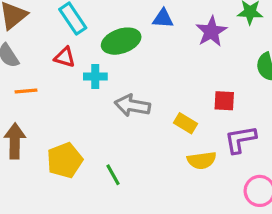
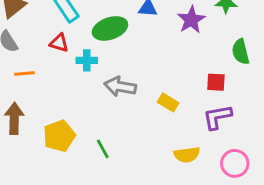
red square: (224, 101) -> (216, 82), moved
yellow semicircle: (202, 160) -> (187, 155), moved

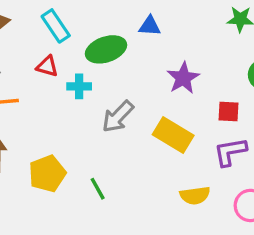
purple star: (191, 20) -> (183, 78), moved
gray arrow: (120, 87) -> (118, 117), turned -56
yellow rectangle: (168, 102) -> (173, 135), size x1.6

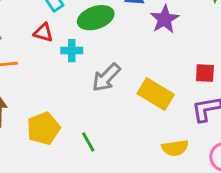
purple star: (183, 78) -> (165, 19), moved

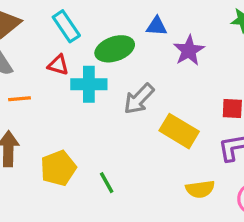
cyan cross: (72, 51) -> (89, 84), size x1.5
gray arrow: (106, 78) -> (139, 99), moved

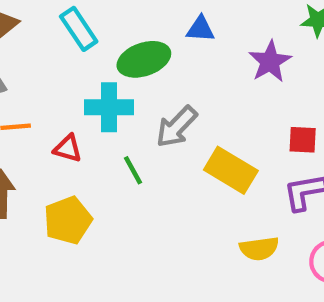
purple star: (189, 50) -> (270, 62), moved
red triangle: (58, 65) -> (68, 148), moved
green line: (107, 183) -> (133, 170), moved

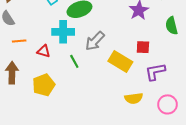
red square: (303, 140) -> (143, 47), moved

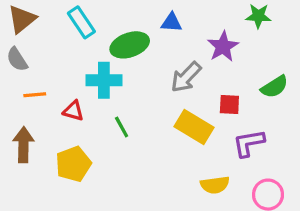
green semicircle: (172, 26) -> (274, 87), moved, turned -108
gray arrow: (95, 41) -> (186, 77), moved

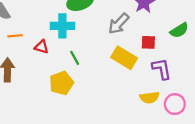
purple L-shape: (249, 143) -> (162, 69), turned 90
yellow pentagon: (73, 164) -> (61, 83), moved
yellow semicircle: (215, 185) -> (149, 97), moved

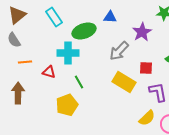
yellow semicircle: (149, 97) -> (147, 118), turned -36

